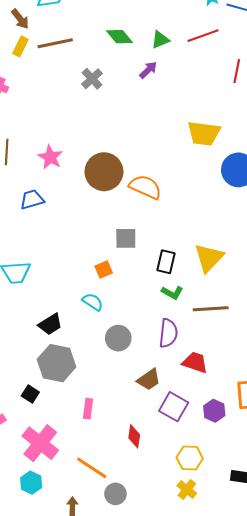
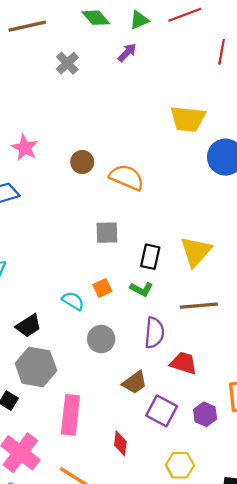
brown circle: (104, 172) -> (82, 162), size x0.6
orange square: (104, 269) -> (102, 288), moved
green L-shape: (172, 293) -> (141, 289), moved
pink rectangle: (88, 409) -> (70, 415), size x1.8

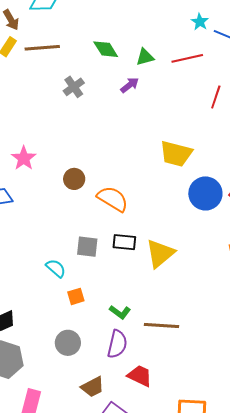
yellow triangle: (196, 251) -> (160, 253), moved
black rectangle: (150, 257) -> (124, 242), moved, turned 75
green L-shape: (141, 289) -> (120, 312), moved
cyan semicircle: (73, 301) -> (56, 268), moved

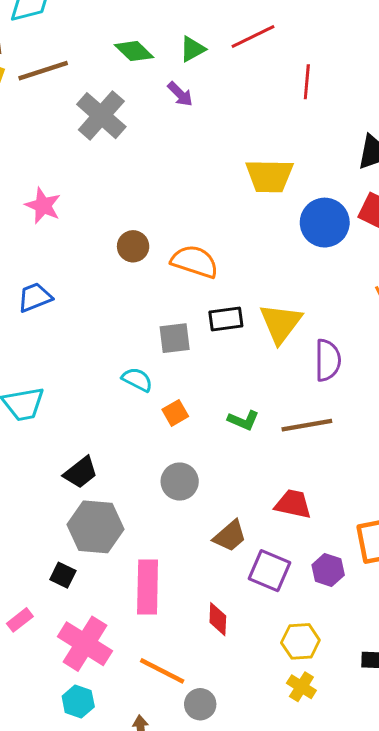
purple arrow: (130, 85) -> (180, 94), turned 96
gray cross: (74, 87) -> (101, 116), size x1.6
pink star: (24, 158) -> (43, 206), moved
purple semicircle: (117, 344) -> (328, 360), moved

